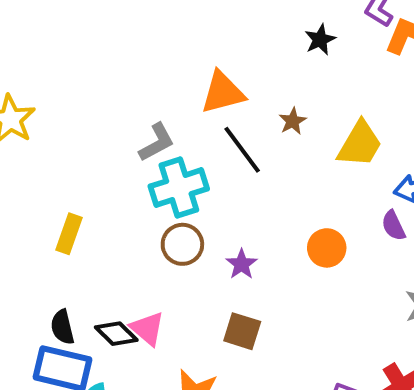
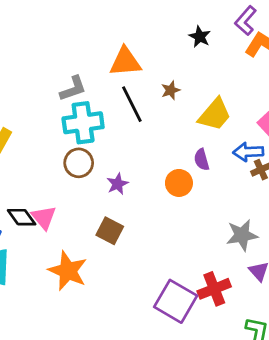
black star: (320, 40) -> (200, 37), turned -30
purple semicircle: (393, 226) -> (202, 160), moved

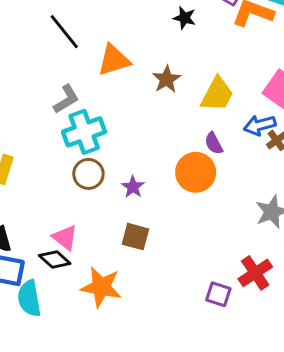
brown star: (171, 90) -> (167, 79), size x1.4
black line: (132, 104) -> (64, 32), moved
orange circle: (179, 183) -> (196, 172), size x1.4
black diamond: (22, 217) -> (55, 260), moved
purple square: (176, 301) -> (218, 294), size x0.6

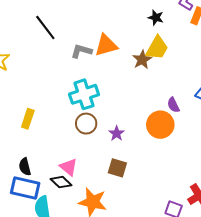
black line: (64, 32) -> (45, 28), moved
yellow trapezoid: (217, 94) -> (157, 48), moved
gray L-shape: (66, 99) -> (81, 51), moved, turned -135

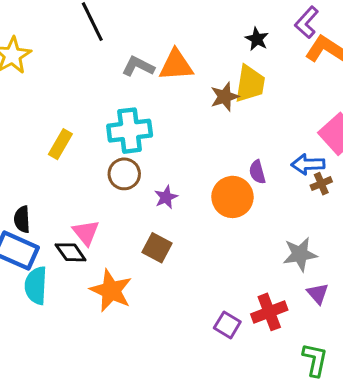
yellow trapezoid: (157, 48) -> (250, 84), turned -32
yellow rectangle: (28, 119) -> (60, 144), moved

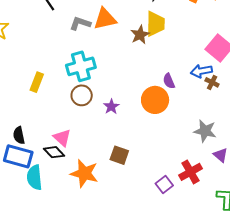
brown cross: (321, 184) -> (212, 82), turned -32
brown square: (157, 248) -> (119, 155), moved
gray star: (300, 254) -> (205, 131), turned 30
purple square: (227, 325) -> (164, 185), turned 30

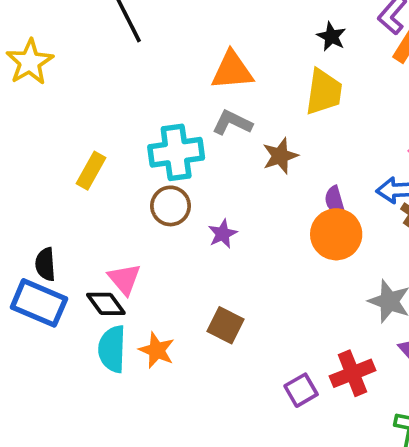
gray L-shape: (80, 23) -> (232, 123), moved
brown star: (140, 35) -> (280, 156), moved
orange circle: (155, 100) -> (336, 234), moved
orange star: (84, 173) -> (157, 350), size x0.7
cyan semicircle: (35, 177) -> (112, 349), moved

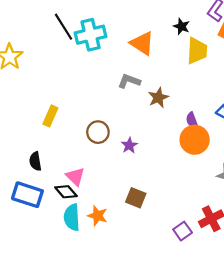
orange triangle: (232, 71) -> (142, 43), moved, turned 44
yellow trapezoid: (324, 92) -> (197, 51), moved
cyan cross: (176, 152) -> (91, 35), moved
black semicircle: (45, 264) -> (35, 161), moved

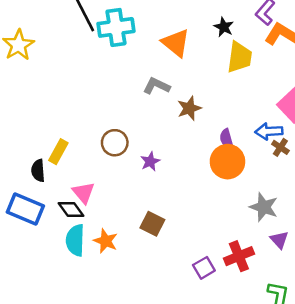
yellow rectangle: (50, 116) -> (58, 152), moved

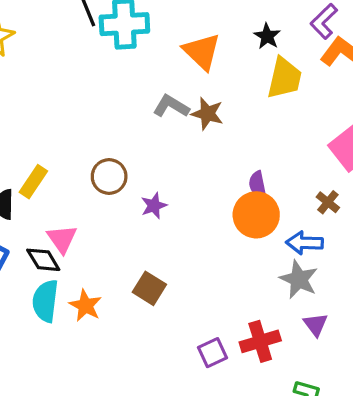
brown star: (189, 108) -> (207, 114), moved, turned 30
blue arrow: (269, 131) -> (305, 243), moved

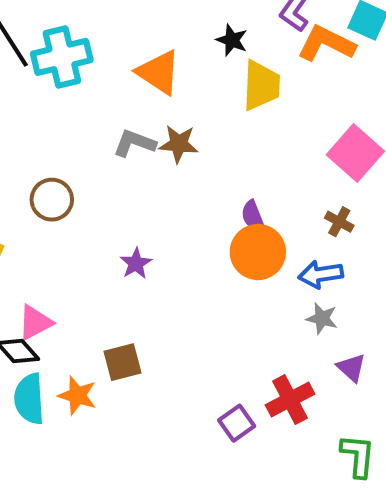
brown circle: (109, 177) -> (52, 200), moved
pink triangle: (62, 239) -> (35, 322), turned 48
gray star: (299, 279) -> (322, 318), size x0.7
brown square: (149, 288) -> (123, 362), moved, turned -36

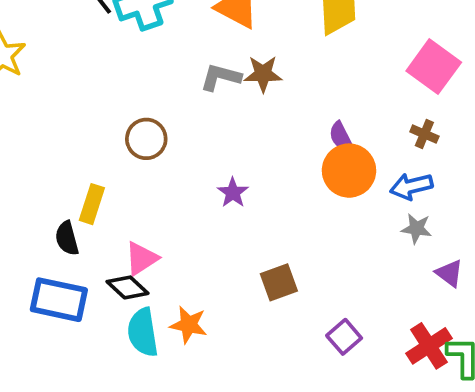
brown square: (123, 362) -> (279, 282), moved
red cross: (290, 400) -> (429, 346), moved

